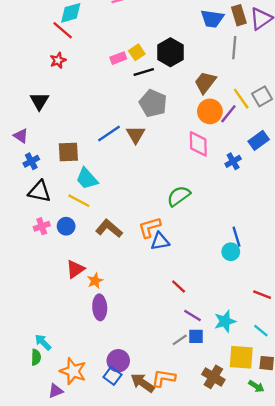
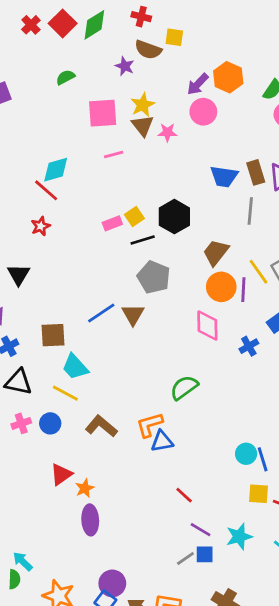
purple line: (228, 114) -> (243, 290), turned -36
blue line: (237, 237) -> (263, 459), moved
yellow square: (241, 357) -> (258, 494), moved, size x0.7

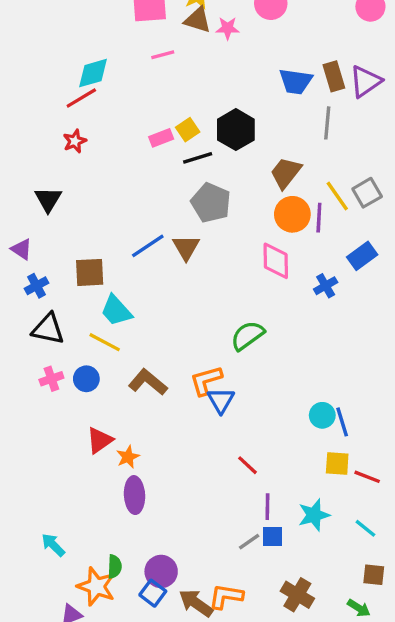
brown triangle: (143, 126) -> (198, 20), turned -35
red line: (46, 190) -> (81, 98), turned -72
blue triangle: (162, 441) -> (221, 400), turned -50
purple line: (201, 530) -> (267, 507), turned 60
green semicircle: (14, 579) -> (115, 567), moved

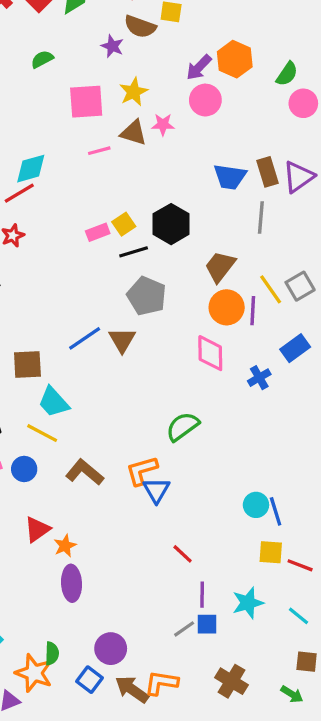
brown triangle: (198, 20) -> (134, 133), moved
purple circle: (161, 571) -> (111, 649), moved

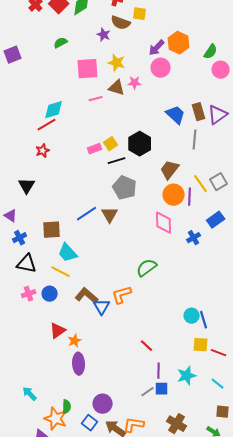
yellow star: (134, 92) -> (117, 63), turned -30
blue trapezoid: (230, 177) -> (176, 115), turned -145
blue triangle: (156, 490) -> (102, 307), moved

